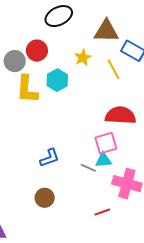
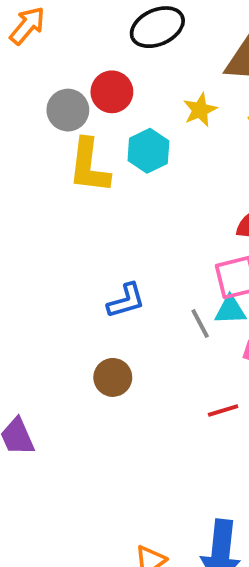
gray line: (88, 168) -> (200, 323), turned 35

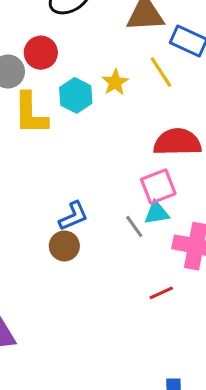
yellow star: (200, 110) -> (115, 82), moved
brown circle: (113, 377) -> (64, 246), moved

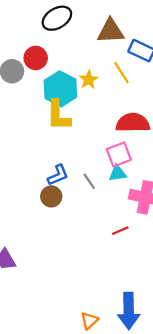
cyan hexagon: (76, 95) -> (60, 89), size x1.4
yellow L-shape: (30, 113) -> (58, 115), moved
gray line: (134, 226) -> (89, 181), moved

